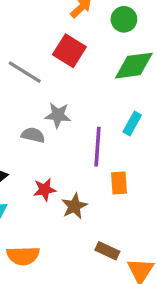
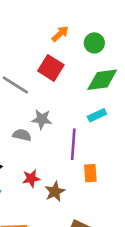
cyan rectangle: (132, 123) -> (97, 115), moved, turned 36

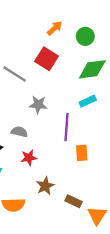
gray semicircle: (22, 135) -> (19, 132), moved
brown star: (55, 192) -> (45, 186), moved

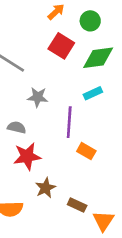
red square: (46, 59) -> (61, 46), moved
orange rectangle: (82, 153) -> (86, 151), turned -56
red star: (29, 158) -> (27, 156), size x1.5

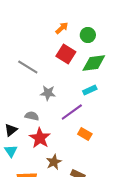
purple line: (69, 122) -> (72, 112), turned 50
red star: (27, 156) -> (40, 138), turned -30

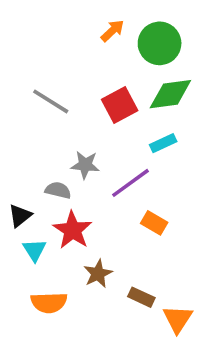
green circle: (88, 35) -> (160, 43), size x1.5
red square: (66, 54) -> (120, 105), moved, turned 30
gray star: (48, 93) -> (85, 165), moved
cyan triangle: (11, 151) -> (34, 250), moved

